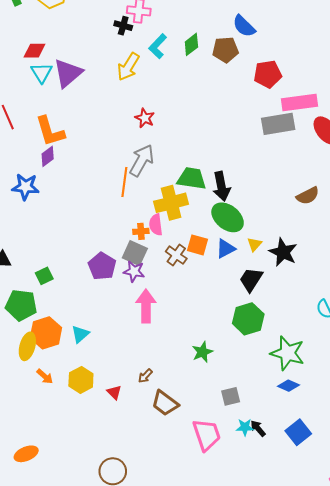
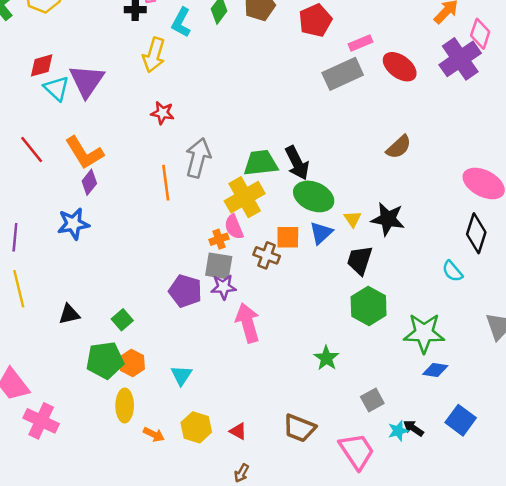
pink rectangle: (300, 103) -> (360, 43), size x0.6
red star: (145, 118) -> (162, 113), moved
orange line: (124, 182) -> (166, 183), moved
orange hexagon: (46, 333) -> (132, 363), moved, size x0.7
brown arrow: (145, 376) -> (242, 473), moved

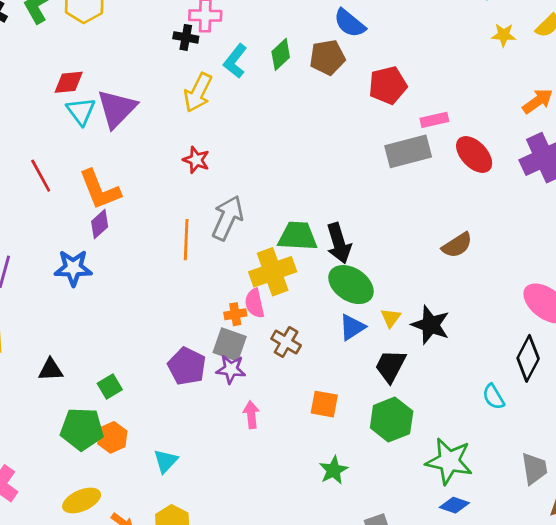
orange square: (288, 237) -> (324, 404), moved
pink arrow: (248, 323) -> (251, 415), size x0.6
yellow ellipse: (125, 406) -> (82, 501), moved, turned 56

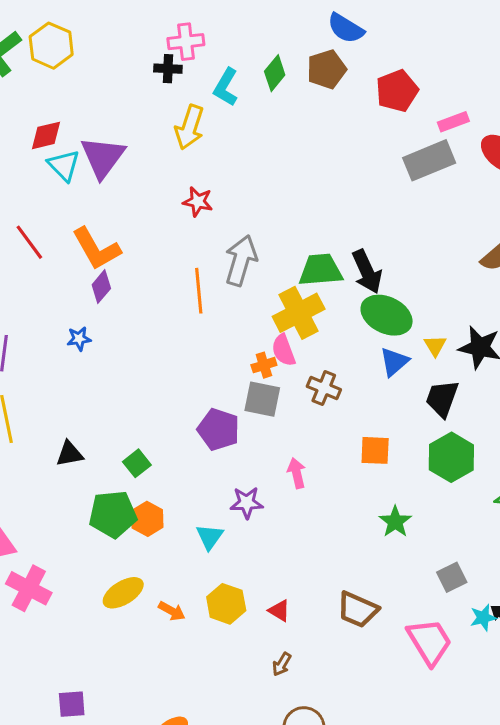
blue star: (73, 268) -> (79, 339), size x0.6
purple star: (231, 369) -> (247, 503), moved

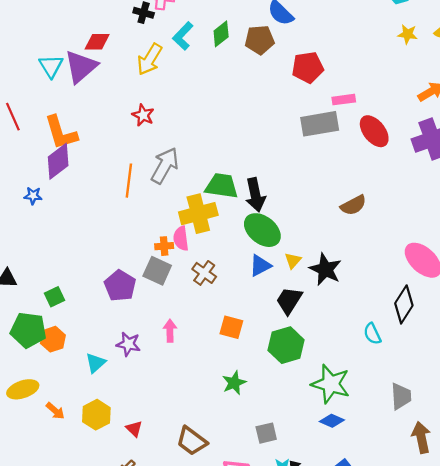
red diamond: (46, 135) -> (97, 42), moved
purple diamond: (101, 287) -> (58, 161), size x1.5

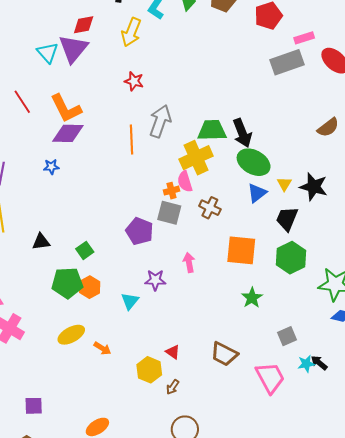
purple diamond: (58, 161) -> (68, 133), turned 48
orange square: (231, 327) -> (241, 250), size x1.5
yellow hexagon: (96, 415) -> (149, 370), moved

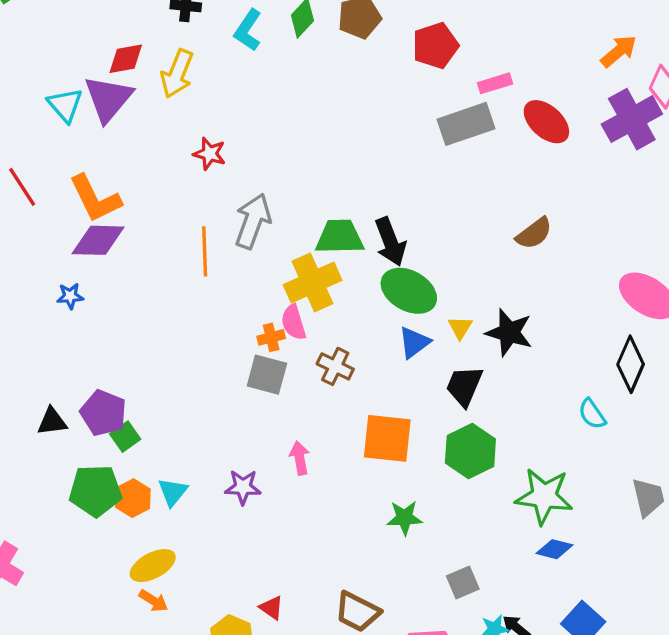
yellow arrow: (131, 32) -> (177, 74), moved
purple pentagon: (140, 231) -> (103, 413), moved
green star: (252, 298) -> (405, 518), turned 30
cyan triangle: (130, 301) -> (173, 492), moved
yellow ellipse: (71, 335) -> (153, 566), moved

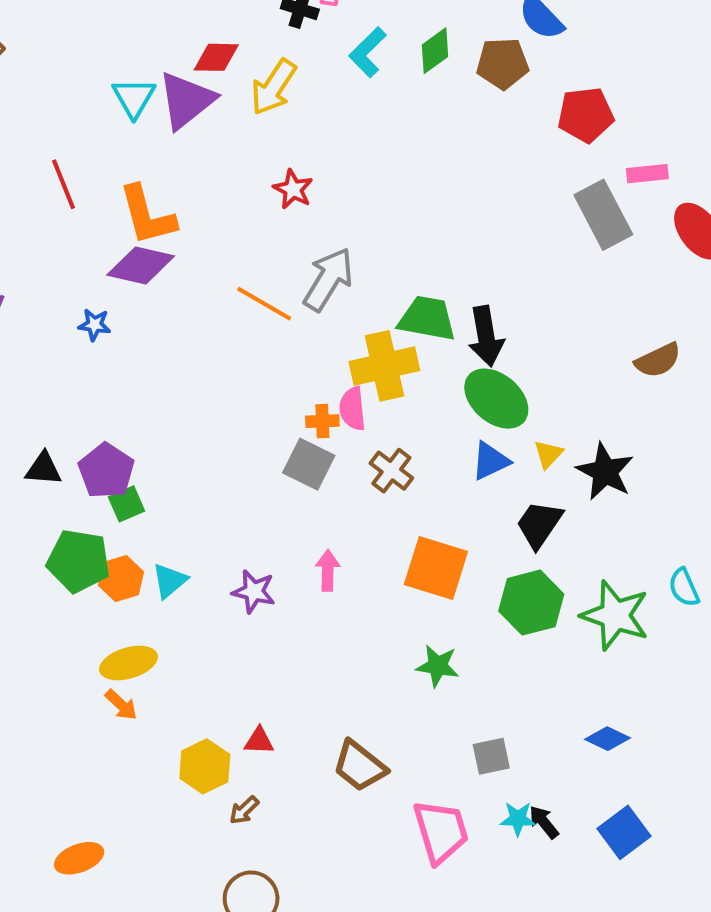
gray rectangle: (466, 124) -> (603, 215), turned 70
orange line: (205, 251) -> (264, 304), turned -69
green star: (544, 496) -> (615, 615), moved
red triangle: (272, 608) -> (259, 741), turned -44

